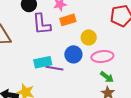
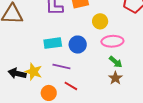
blue circle: (73, 54) -> (78, 45), moved
purple line: (54, 68) -> (61, 66), moved

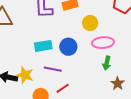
green arrow: (116, 62) -> (107, 63), turned 64
brown star: (115, 78) -> (118, 83), moved
red line: (71, 86) -> (63, 88), turned -64

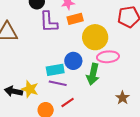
yellow circle: (90, 23) -> (95, 37), size x1.6
cyan rectangle: (43, 46) -> (55, 70), moved
green arrow: (107, 63) -> (93, 74), moved, size x1.5

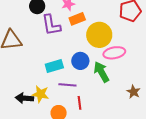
cyan rectangle: (55, 70) -> (54, 66), moved
green arrow: (93, 74) -> (101, 72), turned 145
red line: (68, 102) -> (79, 103), turned -56

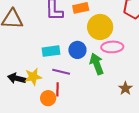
yellow star: (40, 94) -> (33, 77), turned -30
red line: (79, 103) -> (57, 89), moved

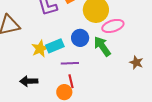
yellow star: (33, 77) -> (40, 49), moved

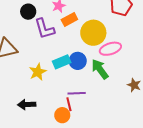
cyan rectangle: (55, 46) -> (62, 62), moved
purple line: (70, 63) -> (77, 93), moved

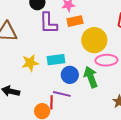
blue circle: (78, 61) -> (70, 75), moved

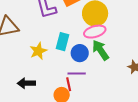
cyan rectangle: (56, 60) -> (63, 42), turned -54
pink ellipse: (106, 60) -> (95, 32), moved

